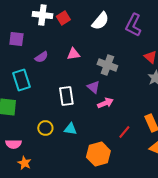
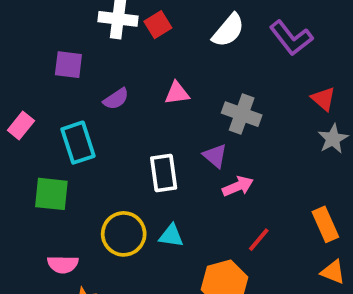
purple L-shape: (133, 25) -> (291, 38), turned -65
yellow circle: (45, 128) -> (124, 234), size x1.5
red line: (124, 132) -> (259, 240), moved

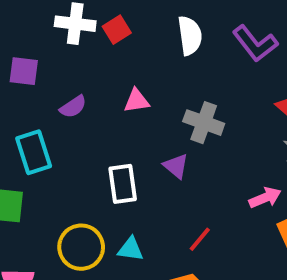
white semicircle: (228, 30) -> (190, 36), turned -48
pink arrow: (238, 186) -> (265, 198), moved
red line: (259, 240) -> (200, 239), moved

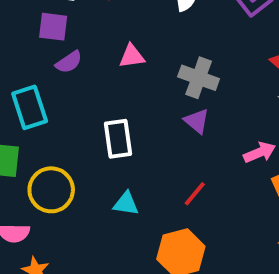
purple square: (24, 71) -> (53, 27), moved
purple triangle: (176, 166) -> (197, 121), moved
yellow circle: (81, 247) -> (51, 190), moved

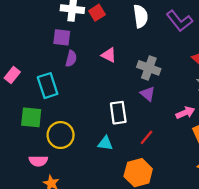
pink triangle: (132, 56) -> (109, 55), turned 35
purple semicircle: (69, 62) -> (71, 59), turned -42
white rectangle: (118, 139) -> (118, 113), moved

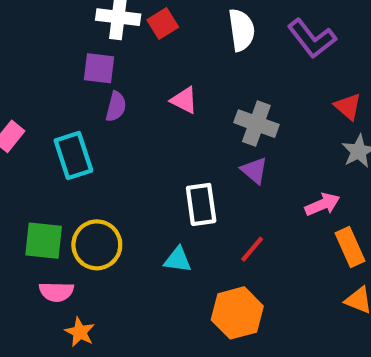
green square: (31, 117) -> (44, 241), moved

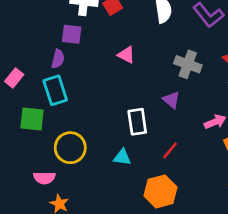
purple semicircle: (116, 107) -> (58, 59), moved
gray cross: (256, 124) -> (188, 64), moved
green square: (44, 241) -> (32, 119), moved

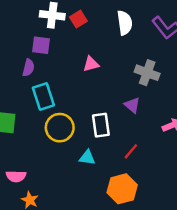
pink triangle: (126, 55) -> (91, 64), turned -42
cyan rectangle: (55, 90) -> (43, 96), moved
yellow circle: (70, 148) -> (60, 128), moved

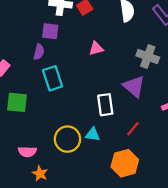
purple triangle: (132, 105) -> (134, 86), size x1.5
yellow circle: (60, 128) -> (67, 139), moved

